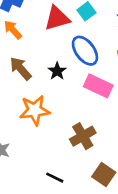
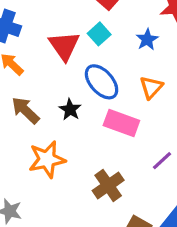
red triangle: (57, 18) -> (64, 46), turned -44

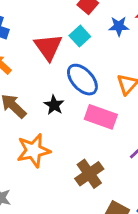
blue star: (147, 40) -> (119, 26), moved, turned 30

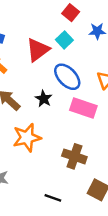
red triangle: (48, 47) -> (38, 50), turned 30
brown cross: (89, 174) -> (74, 156), turned -35

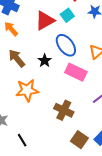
black line: (53, 198) -> (22, 140), moved, turned 32

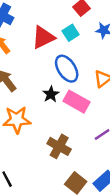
black star: (45, 61) -> (51, 94), moved

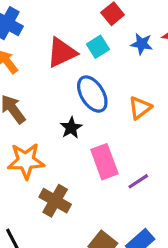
pink rectangle: (76, 102) -> (104, 162), moved, turned 40
brown cross: (59, 146) -> (55, 201), moved

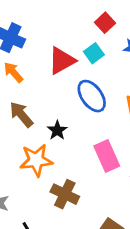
black star: (71, 128) -> (57, 130), moved

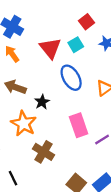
red triangle: (62, 61) -> (50, 48), turned -45
brown arrow: (21, 114) -> (15, 87), turned -35
orange star: (36, 160) -> (24, 124), turned 30

